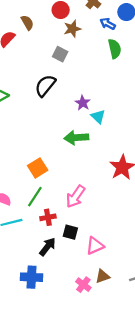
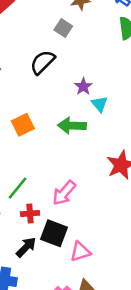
orange square: (38, 168) -> (23, 125), moved
black square: (70, 232) -> (54, 233), size x1.5

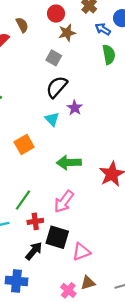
black semicircle: (43, 62) -> (57, 87), moved
cyan triangle: (99, 104) -> (52, 119), moved
green arrow: (72, 126) -> (69, 163), moved

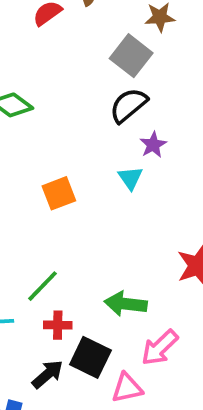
gray square: (54, 58) -> (131, 56), size x1.5
cyan triangle: (52, 119) -> (130, 178), moved
green arrow: (69, 163) -> (126, 304), moved
pink arrow: (64, 202) -> (160, 348), moved

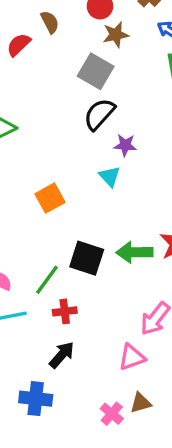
purple star: (153, 145) -> (125, 145), turned -30
green arrow: (126, 304) -> (134, 252), moved
black square: (90, 357) -> (87, 258), moved

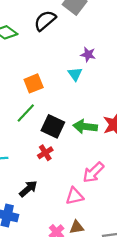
black semicircle: (99, 114) -> (45, 21), moved
green line: (47, 280) -> (26, 113), moved
red cross: (65, 311) -> (45, 153), moved, turned -32

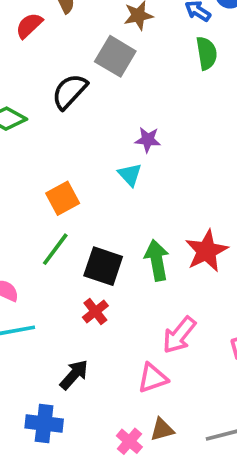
green arrow: (85, 127) -> (157, 260), turned 80

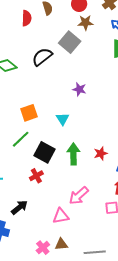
red semicircle: (29, 25) -> (27, 18), turned 126
cyan triangle: (130, 175) -> (63, 119), moved
red star: (206, 251) -> (101, 153), size x0.6

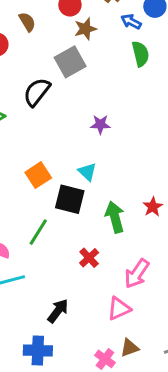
gray square: (70, 42) -> (70, 62), turned 35
green line: (21, 139) -> (38, 232), moved
black square: (44, 152) -> (70, 199), moved
red cross: (36, 176) -> (89, 258), moved

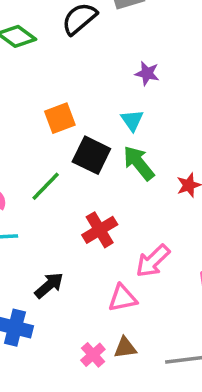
cyan triangle: (87, 172) -> (132, 120), moved
green arrow: (115, 217) -> (139, 163), moved, turned -36
red cross: (89, 258) -> (100, 230), size x1.4

